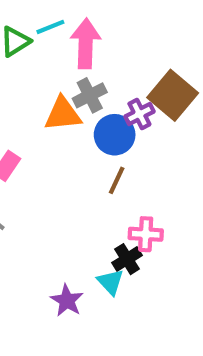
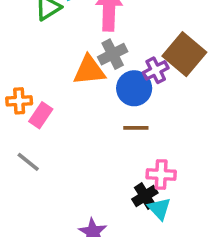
brown line: (117, 180) -> (136, 128), turned 65
cyan triangle: (110, 282) -> (159, 209), moved

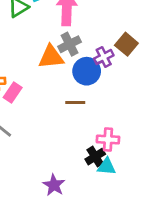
brown square: (184, 54) -> (126, 44), size x0.7
brown line: (136, 128) -> (75, 103), moved
cyan triangle: (159, 209) -> (107, 167), turned -42

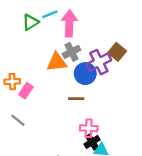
purple cross: (104, 57) -> (99, 62), size x1.5
pink cross: (108, 140) -> (89, 128), moved

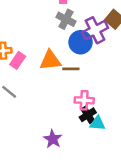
gray cross: (72, 52) -> (66, 19), turned -36
orange triangle: (57, 62) -> (50, 60), moved

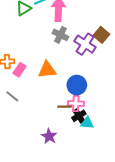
purple cross: (95, 30) -> (85, 44), turned -30
blue circle: (81, 42) -> (77, 85), moved
brown line: (71, 69) -> (65, 107), moved

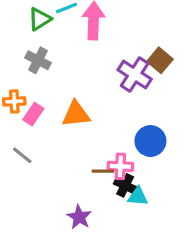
gray cross: (60, 35) -> (38, 60), moved
blue circle: (77, 85) -> (150, 141), moved
black cross: (79, 116) -> (125, 185), turned -32

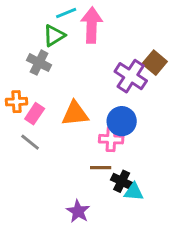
green triangle: (40, 19) -> (54, 36), moved
blue circle: (150, 141) -> (122, 121), moved
gray line: (22, 155) -> (30, 142), moved
pink cross: (120, 166) -> (111, 139), moved

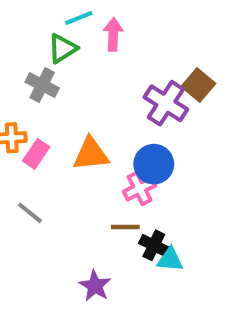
pink arrow: (92, 25) -> (113, 34), size x0.7
pink cross: (111, 139) -> (140, 188), turned -30
gray line: (30, 142) -> (30, 213), moved

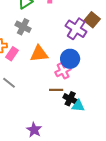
gray cross: (42, 85) -> (23, 27), moved
purple star: (95, 286) -> (34, 130), moved

